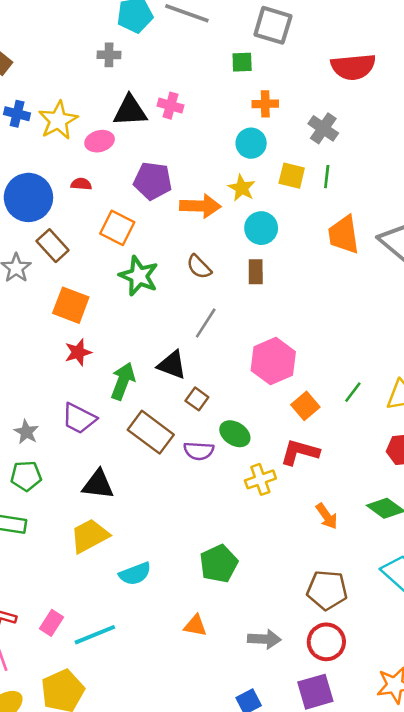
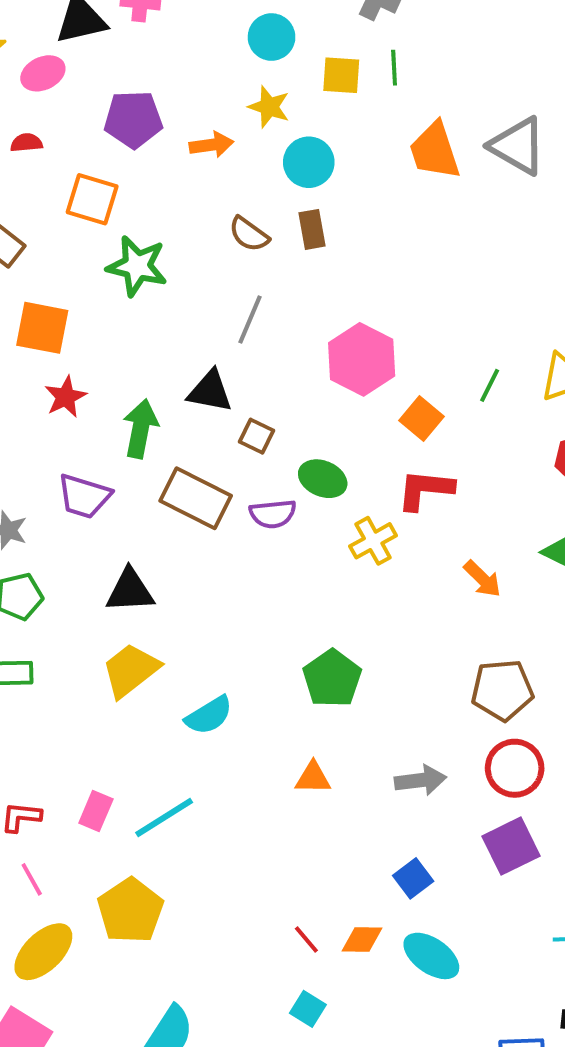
orange arrow: (200, 206) -> (212, 145), size x0.7
brown semicircle: (199, 267) -> (249, 234), moved

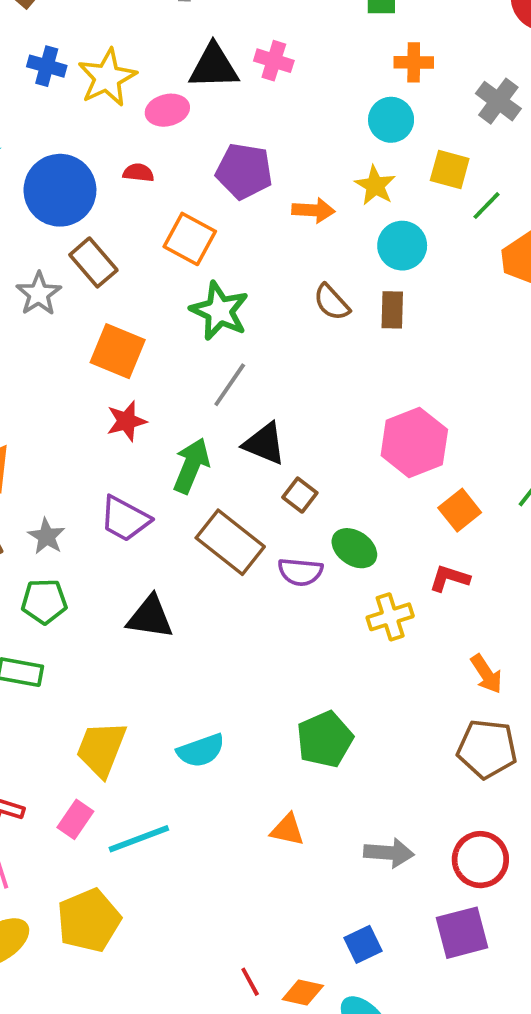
green line: (394, 68) -> (487, 206), moved, turned 36
gray line: (250, 320) -> (230, 385), moved
red L-shape: (425, 490) -> (449, 578), size x0.7
yellow trapezoid: (131, 670) -> (101, 749), moved, turned -42
brown pentagon: (502, 690) -> (487, 749), moved

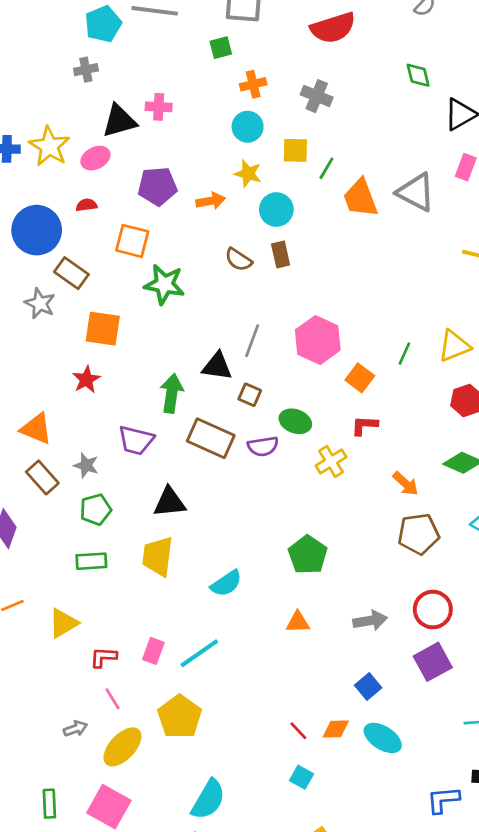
gray line: (230, 385) -> (252, 341), moved
red star: (126, 421) -> (86, 379), moved
yellow trapezoid: (101, 749) -> (158, 556), moved

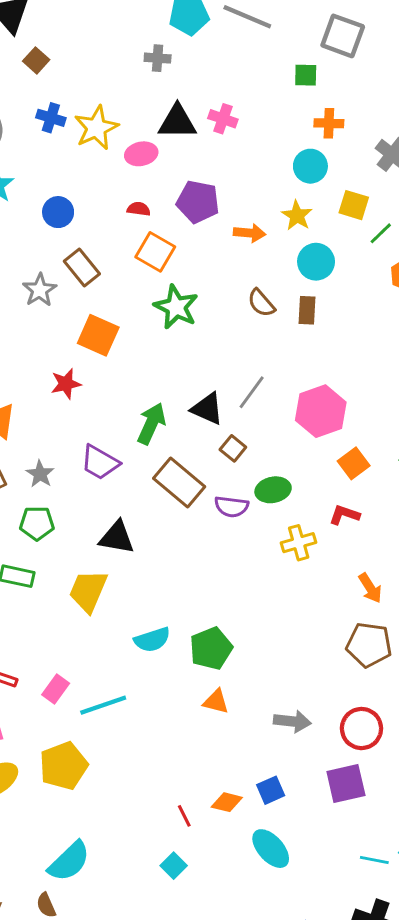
red semicircle: (87, 205) -> (139, 209), moved
blue circle: (37, 230) -> (58, 212), size x0.6
green ellipse: (295, 421) -> (273, 490), turned -48
green pentagon: (308, 555) -> (211, 648), moved
orange diamond: (336, 729) -> (227, 802), moved

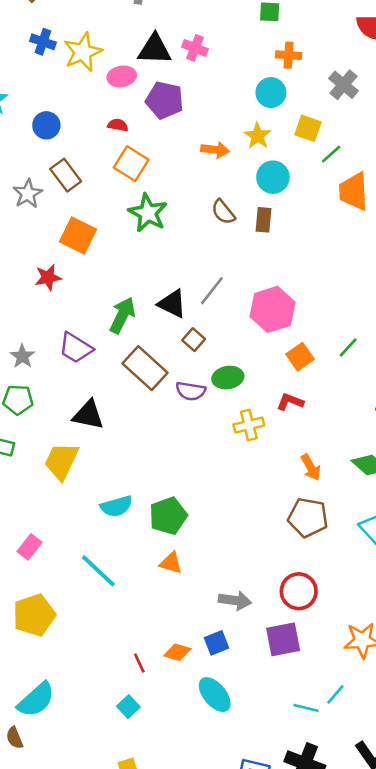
purple pentagon: (198, 202) -> (165, 100), moved
cyan line: (103, 705) -> (98, 571), moved, turned 60
gray arrow: (292, 721) -> (235, 601), moved

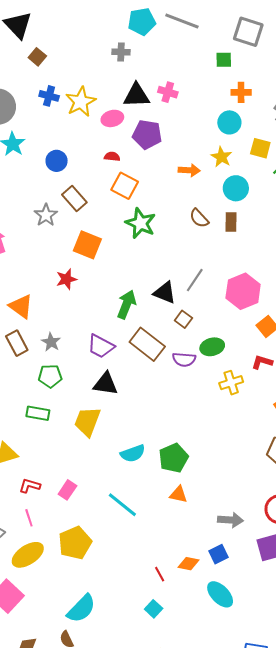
purple trapezoid: (76, 348) -> (101, 346), moved

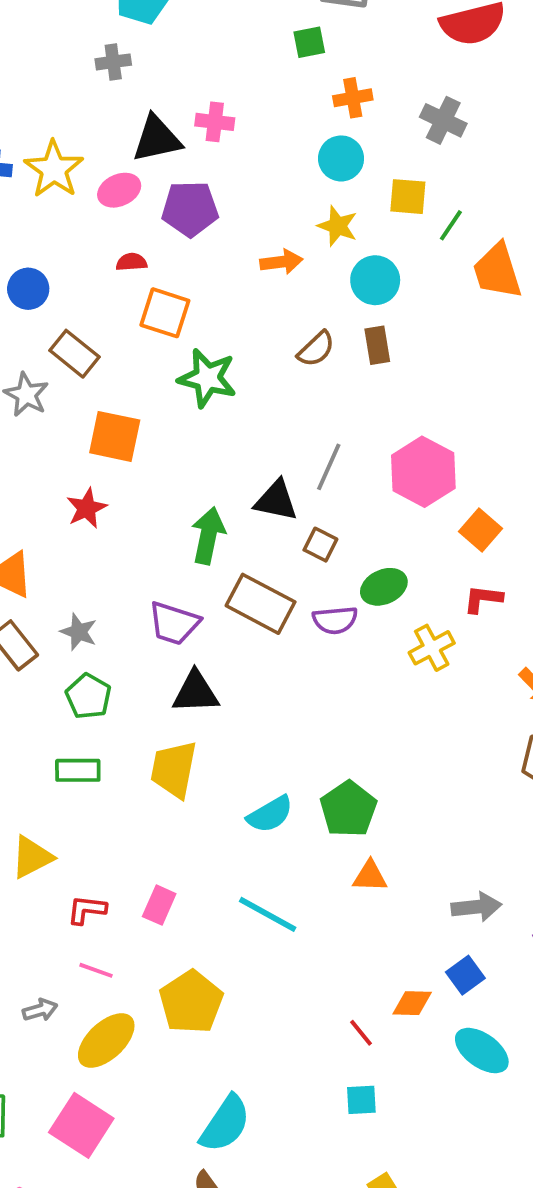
brown semicircle: (199, 218) -> (316, 349), turned -80
green pentagon: (50, 376) -> (88, 696), turned -30
pink line: (29, 518) -> (96, 970), turned -42
cyan square: (154, 609) -> (361, 1100), turned -36

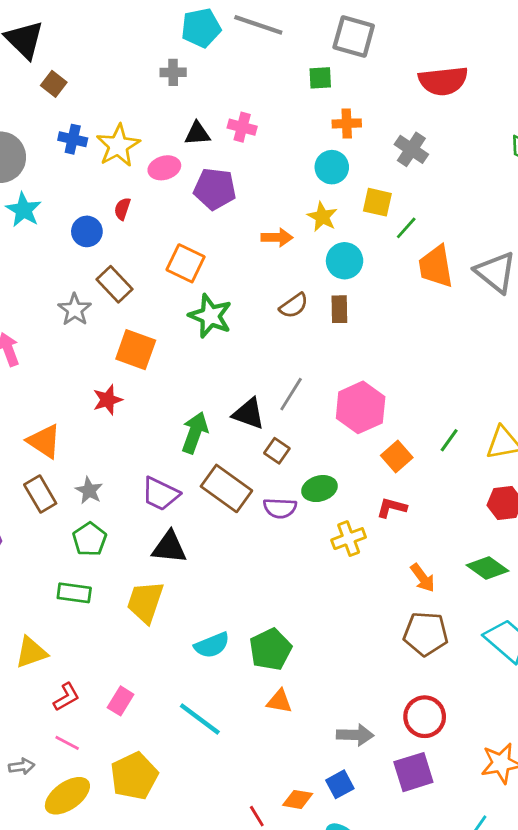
black triangle: (157, 139) -> (197, 134), size x0.7
red semicircle: (131, 262) -> (122, 209), moved, turned -75
red L-shape: (87, 910) -> (66, 697), turned 136

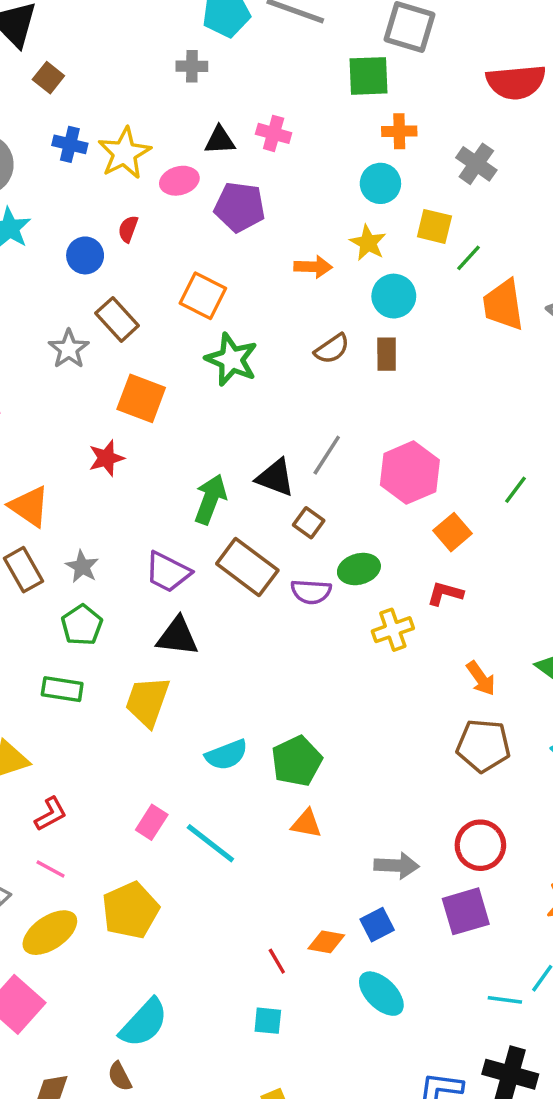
green square: (320, 78) -> (368, 76), size x1.5
green line: (449, 440) -> (515, 490), moved
pink rectangle: (121, 701) -> (152, 822), moved

